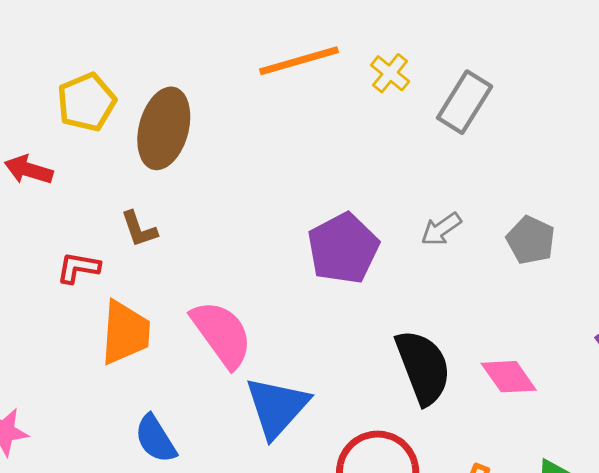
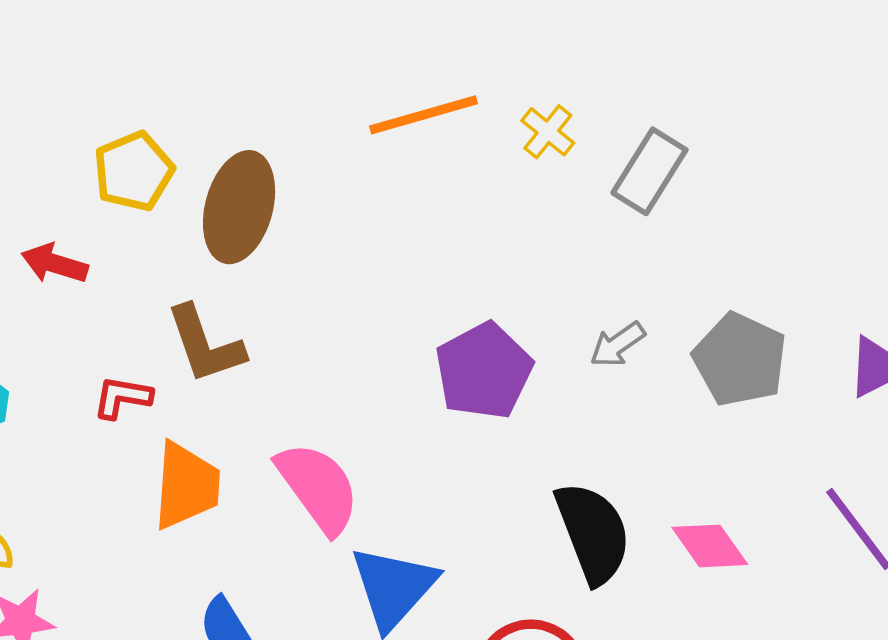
brown L-shape: (139, 229) -> (205, 345), size x1.6
gray pentagon: (531, 240) -> (740, 360), size x1.4

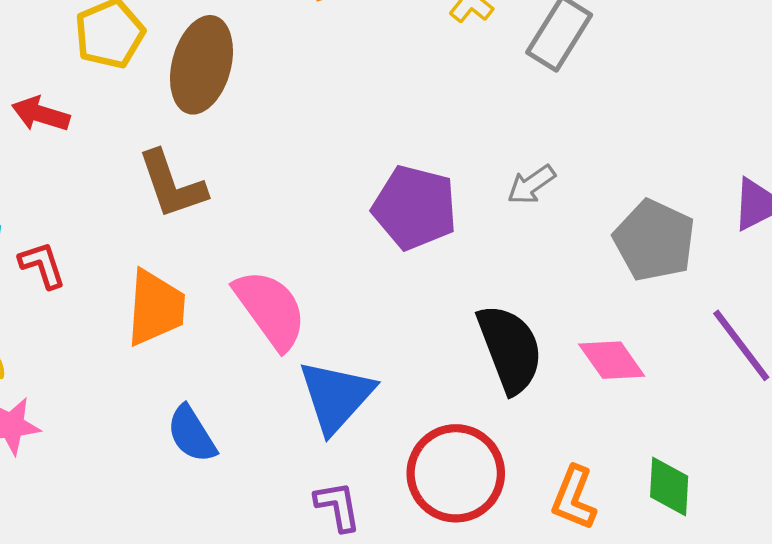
gray pentagon: (740, 360) -> (654, 240), moved
purple pentagon: (484, 371) -> (415, 208), turned -30
red L-shape: (122, 397) -> (42, 265), moved, turned 62

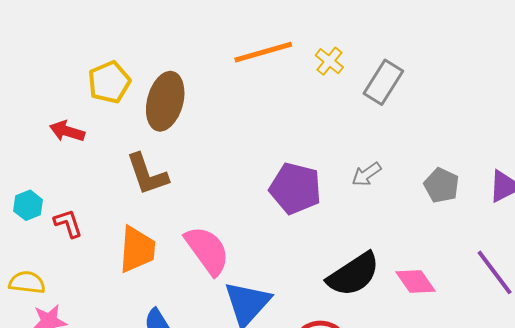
gray pentagon: (654, 240) -> (441, 185), moved, size x0.7
black semicircle: (510, 349) -> (353, 274), turned 78

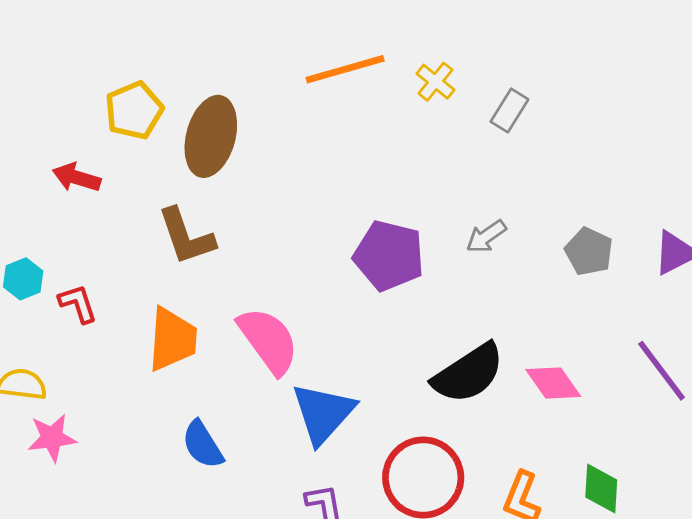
gray rectangle: (383, 82) -> (509, 110), size x0.7

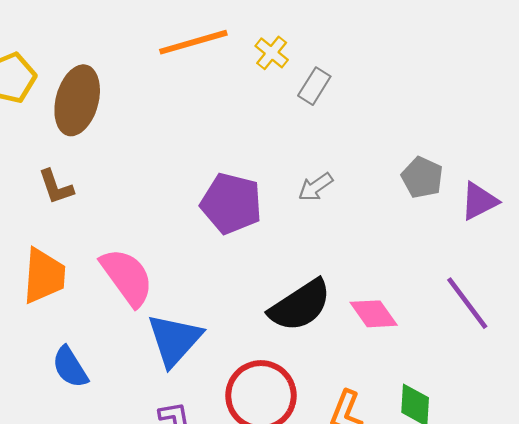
gray rectangle: (509, 110) -> (314, 86), moved
brown L-shape: (186, 236) -> (56, 187), size x0.7
gray pentagon: (589, 251) -> (422, 177), moved

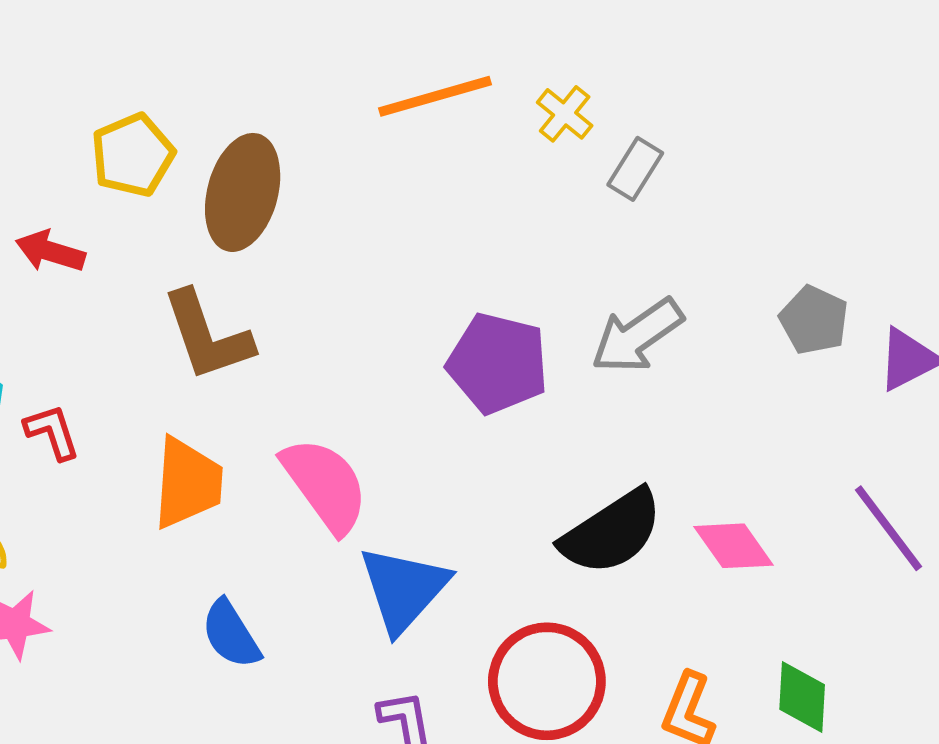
brown L-shape: (56, 187) -> (207, 336), size x1.6
gray arrow: (316, 187) -> (637, 336), size x1.6

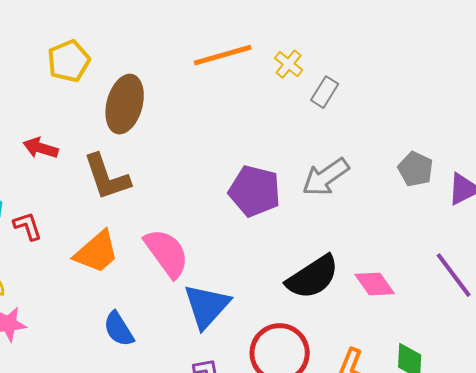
yellow pentagon: (133, 155) -> (69, 61), moved
red arrow: (50, 251) -> (41, 148), moved
orange trapezoid: (188, 483) -> (97, 252), turned 45

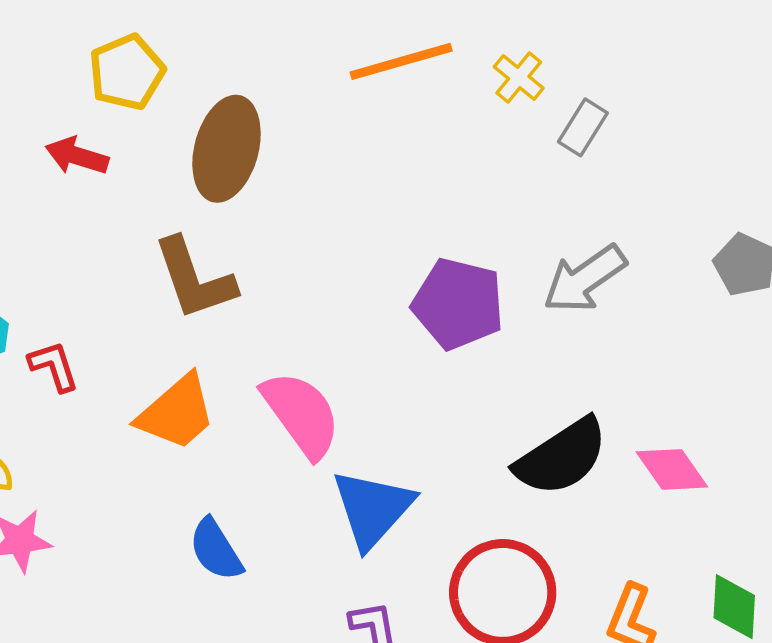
red arrow: (41, 148) -> (77, 156), moved

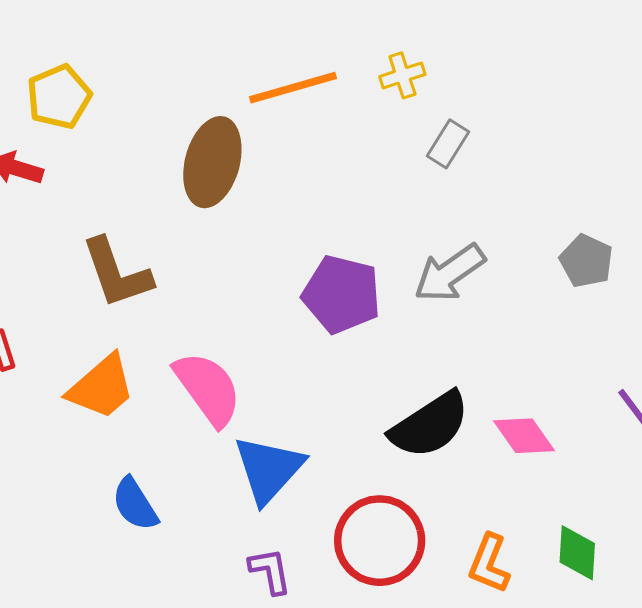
yellow cross: (519, 78) -> (402, 75), moved, turned 33
brown ellipse: (227, 149) -> (212, 162), moved

